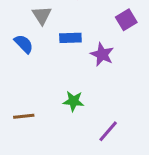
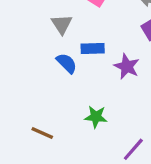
blue semicircle: (24, 44) -> (67, 63), moved
brown line: (24, 116) -> (42, 133), turned 30

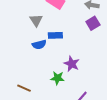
blue semicircle: (67, 63) -> (39, 45), turned 120
purple star: (127, 66) -> (72, 64), moved

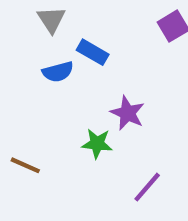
blue rectangle: (55, 35) -> (93, 52), turned 32

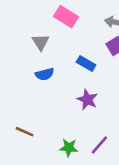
blue rectangle: (93, 52) -> (86, 63), moved
green star: (97, 144) -> (69, 148), moved

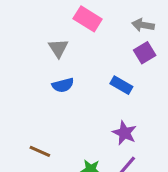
blue rectangle: (86, 63) -> (121, 85), moved
purple star: (87, 100) -> (125, 133), moved

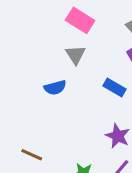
gray triangle: (58, 48) -> (75, 55), moved

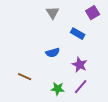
blue semicircle: (55, 88) -> (53, 53), moved

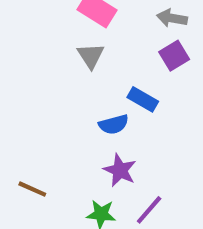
blue semicircle: (53, 53) -> (114, 124), moved
purple star: (80, 65) -> (120, 170), moved

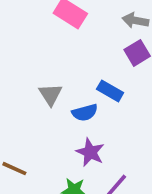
gray triangle: (91, 56) -> (50, 95), moved

